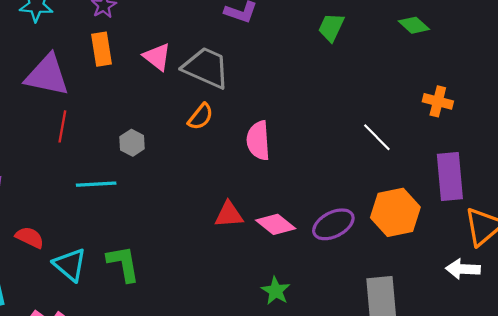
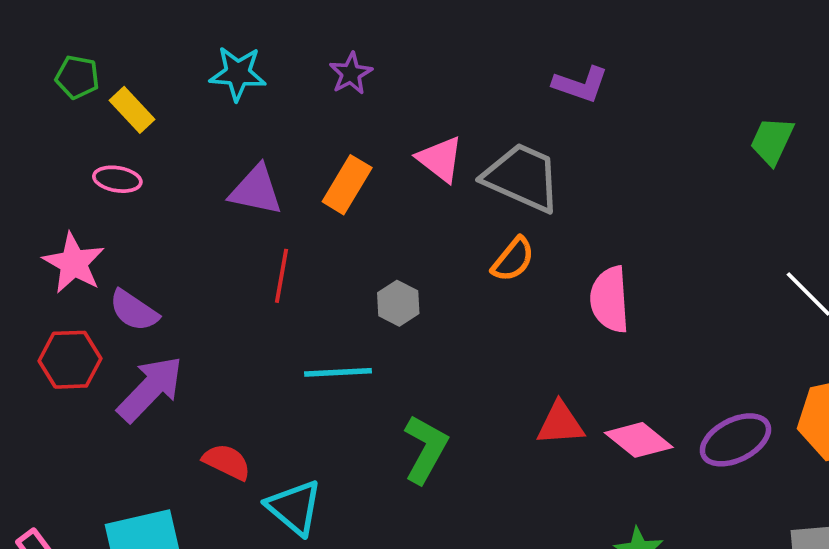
green trapezoid: (331, 27) -> (772, 141), moved
orange rectangle: (102, 49) -> (347, 185), moved, turned 40
purple triangle: (47, 75) -> (256, 190), size x0.7
green L-shape: (123, 264) -> (426, 449), moved, turned 39

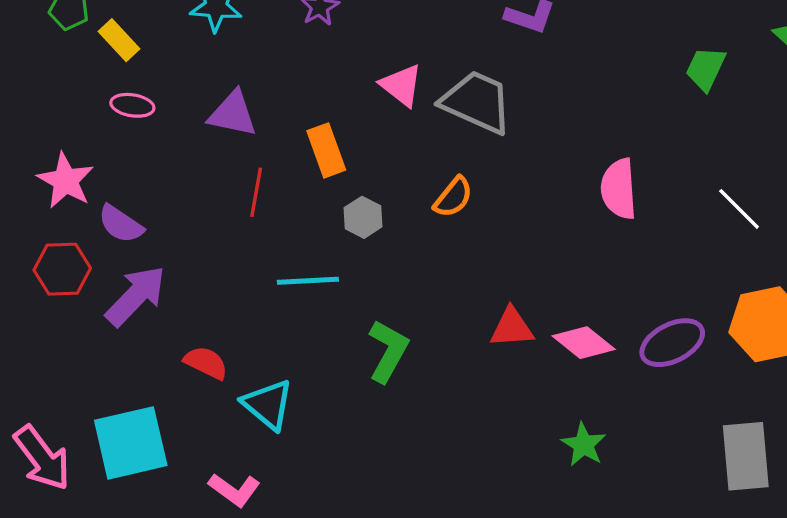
pink ellipse: (117, 179) -> (132, 105), moved
orange rectangle: (347, 185) -> (326, 150), moved, turned -51
orange semicircle: (513, 259) -> (453, 197), moved
pink semicircle: (610, 300) -> (619, 189), moved

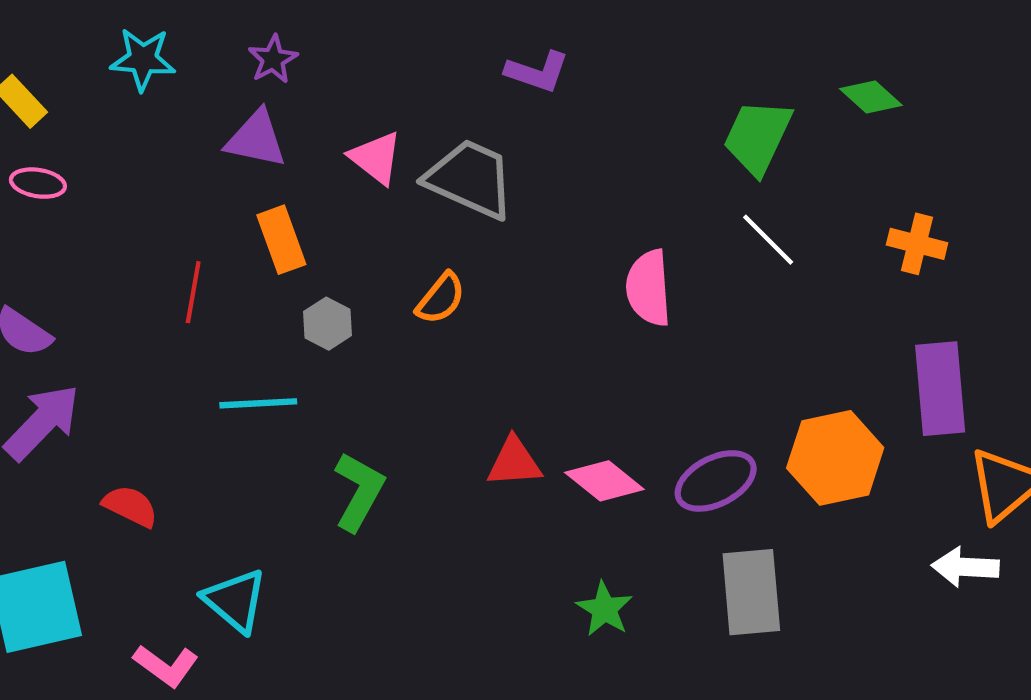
green trapezoid: (706, 69) -> (758, 137), size x1.4
purple triangle: (233, 114) -> (256, 139), moved
white line: (739, 209) -> (768, 240), moved
cyan triangle: (268, 404) -> (235, 601), moved
gray rectangle: (746, 456) -> (751, 592), moved

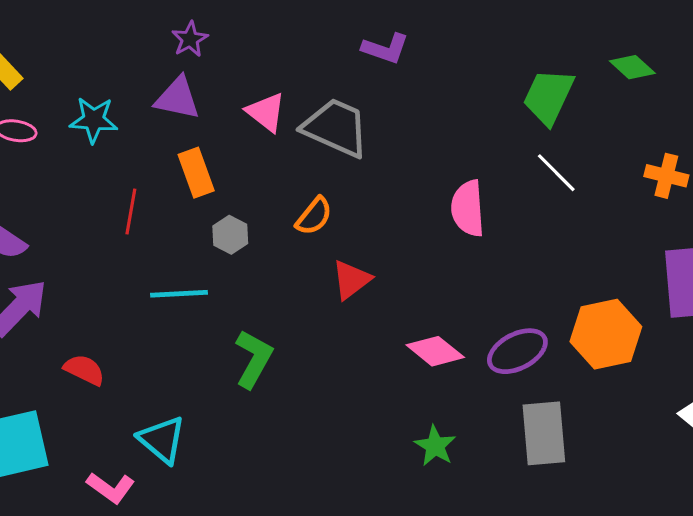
cyan star: (143, 59) -> (94, 120), moved
red triangle: (514, 462) -> (351, 280), moved, turned -33

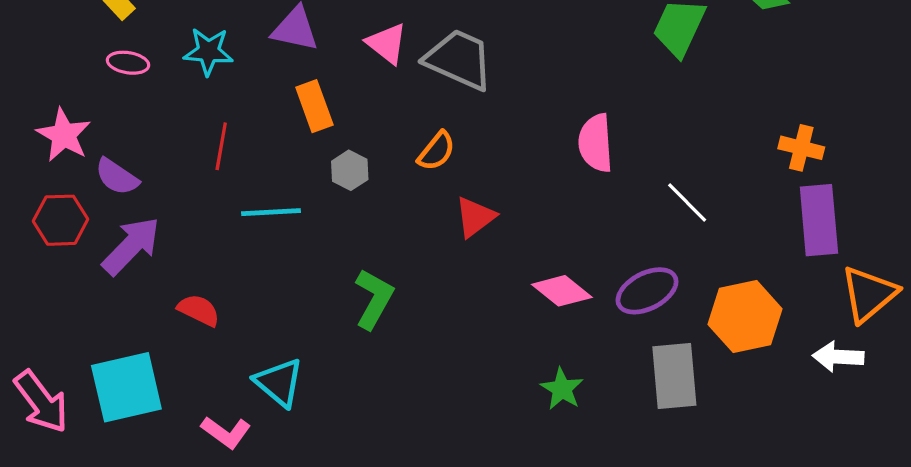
white line: (556, 173) -> (687, 202), moved
orange cross: (666, 176) -> (801, 148), moved
red line: (131, 211) -> (221, 146), moved
cyan line: (179, 294) -> (271, 212), moved
orange hexagon: (606, 334) -> (745, 317), moved

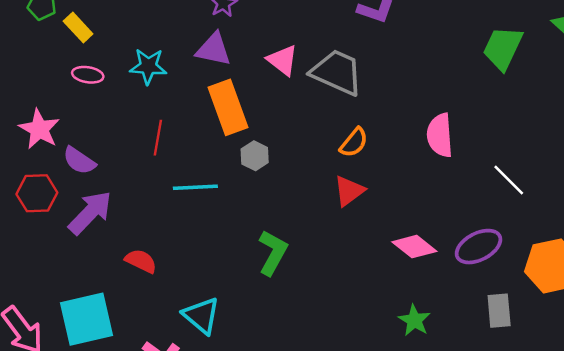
orange rectangle: (314, 106) -> (228, 107), size x1.4
orange semicircle: (437, 151) -> (354, 142), moved
gray rectangle: (674, 376) -> (499, 311), size x0.7

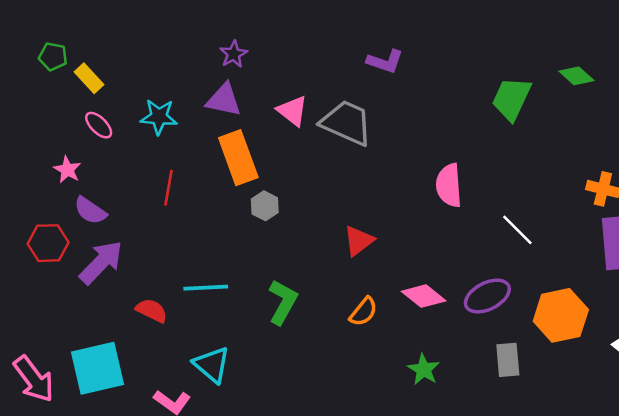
pink ellipse: (88, 75) -> (99, 125), turned 36
pink star: (39, 129) -> (67, 170), moved, size x0.7
orange semicircle: (354, 142) -> (363, 312), moved
cyan line: (195, 187) -> (206, 288), moved

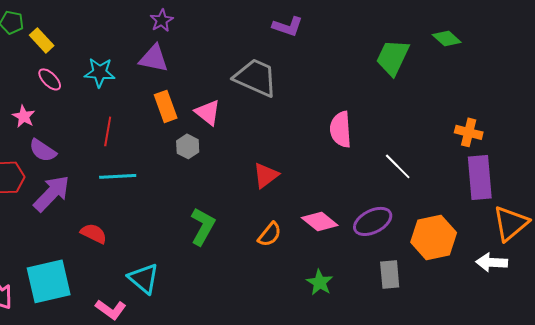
pink triangle: (292, 111) -> (208, 112), moved
orange rectangle: (238, 158) -> (166, 106), size x0.7
cyan line: (206, 288) -> (118, 176), moved

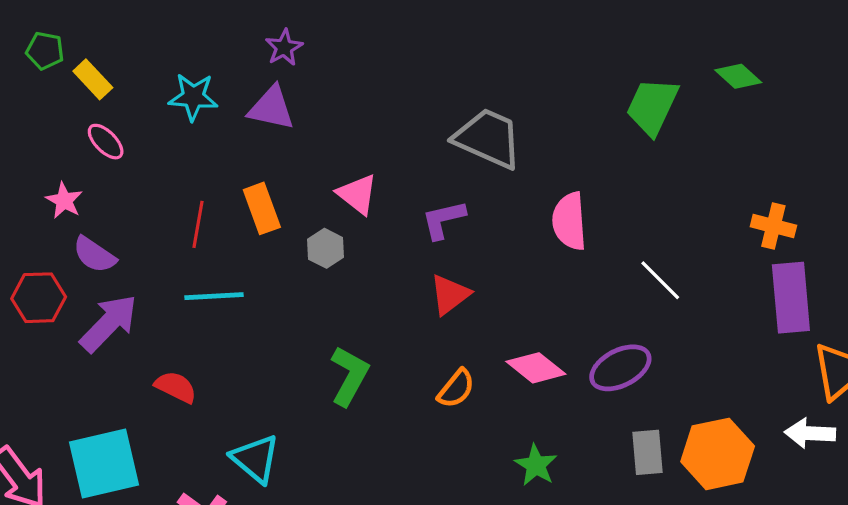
purple L-shape: (288, 26) -> (443, 220), moved, turned 148
cyan star: (100, 72) -> (193, 97), moved
gray trapezoid: (256, 77) -> (488, 138), moved
orange rectangle: (166, 106) -> (262, 208), moved
orange hexagon: (434, 237) -> (718, 454), moved

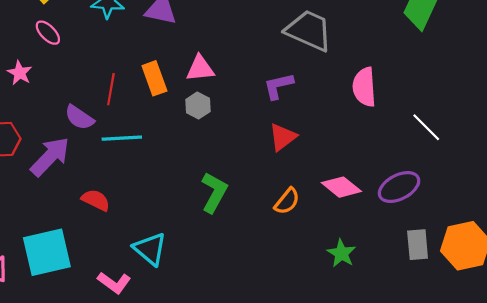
pink triangle: (357, 194) -> (200, 69), moved, turned -44
purple semicircle: (94, 255) -> (79, 117), moved

